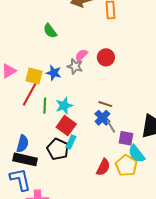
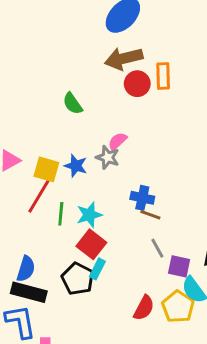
red circle: (106, 57) -> (137, 84), moved
blue cross: (102, 118) -> (142, 198), moved, turned -35

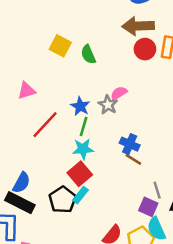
yellow square: (46, 169) -> (60, 46), moved
green line: (61, 214) -> (84, 127), moved
gray line: (157, 248) -> (157, 190), moved

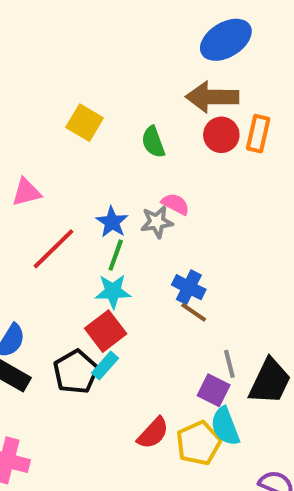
green semicircle: (88, 54) -> (153, 142), moved
pink semicircle: (119, 93) -> (175, 204), turned 56
gray star: (108, 105) -> (157, 222), turned 30

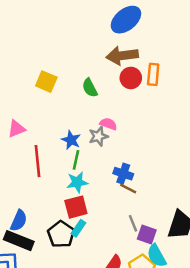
red line: (53, 249) -> (37, 161), turned -44
red square: (106, 331) -> (76, 207), turned 30
gray line: (229, 364) -> (133, 223), moved

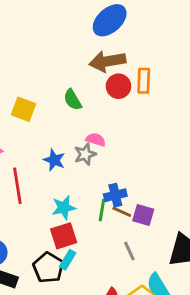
yellow square: (46, 82) -> (24, 109), moved
green line: (76, 160) -> (102, 210), moved
blue cross: (123, 174) -> (115, 195), turned -30
purple square: (147, 235) -> (143, 215), moved

